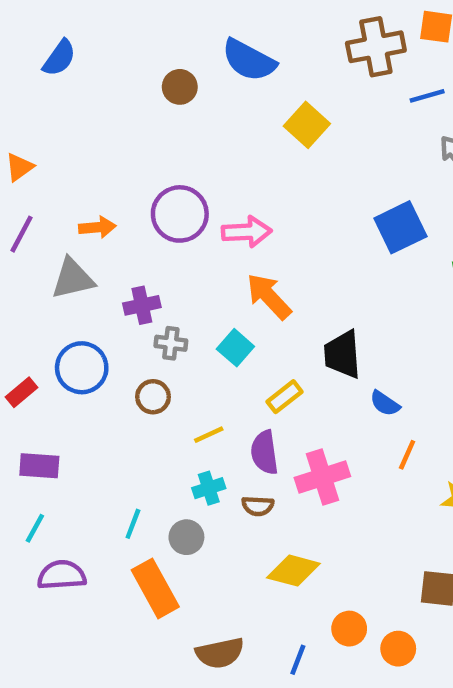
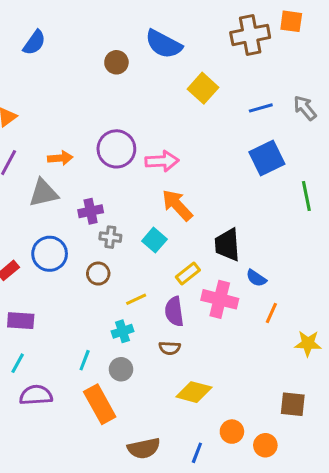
blue line: (427, 96) -> (261, 108), moved
pink cross: (322, 477) -> (220, 299), moved, turned 32
cyan cross: (209, 488) -> (123, 331), moved

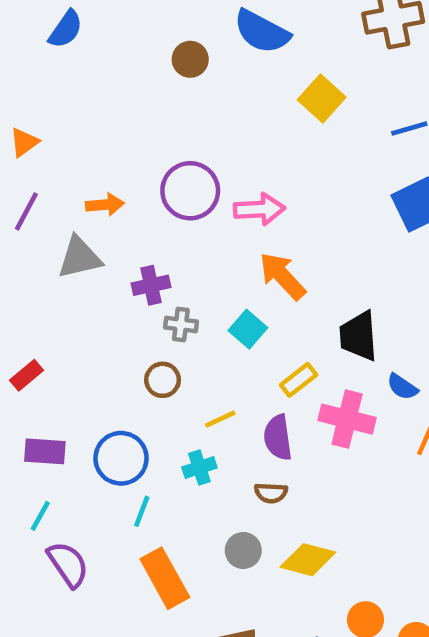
blue circle: (50, 254) -> (121, 458), moved
gray circle: (121, 369) -> (243, 551), moved
purple semicircle: (36, 395) -> (68, 564), turned 60

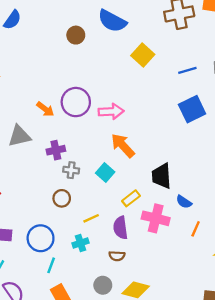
orange arrow: (105, 205) -> (45, 109), moved, turned 42

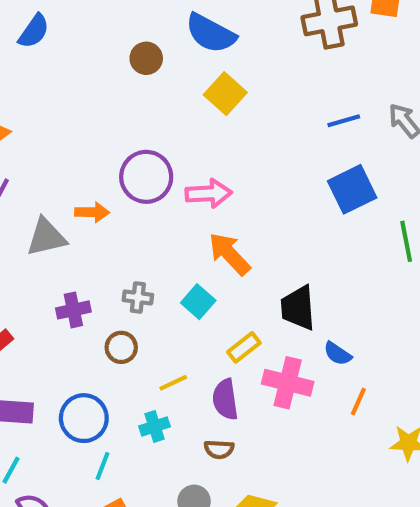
yellow square: (143, 55) -> (225, 94), moved
orange arrow: (45, 109) -> (92, 212), moved, turned -36
purple cross: (56, 150) -> (73, 310), moved

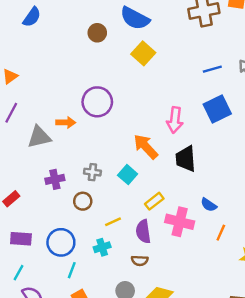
pink arrow: (209, 193) -> (175, 120), moved, turned 100
black trapezoid: (298, 308) -> (186, 159), moved

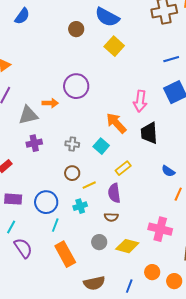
purple cross: (55, 179) -> (34, 143), moved
brown circle: (83, 201) -> (72, 173), moved
pink cross: (180, 222) -> (160, 229), moved

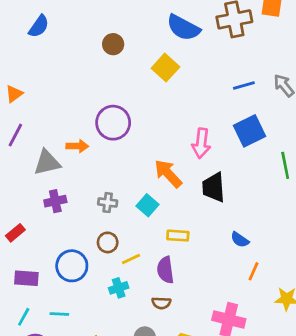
blue semicircle: (107, 17) -> (183, 28), moved
yellow rectangle: (123, 168) -> (178, 236), turned 42
blue circle: (46, 202) -> (72, 266), moved
cyan line: (55, 225) -> (59, 314), moved, turned 72

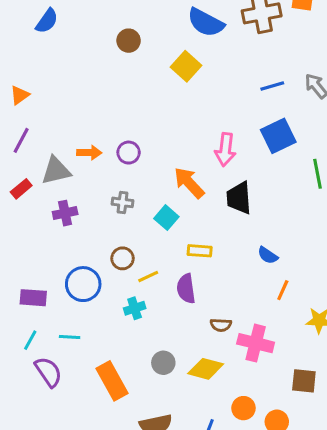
purple circle: (113, 123) -> (129, 153), moved, size x0.6
gray cross: (108, 203) -> (122, 202), moved
red rectangle: (15, 233) -> (21, 189), moved
brown semicircle: (161, 303) -> (221, 325), moved

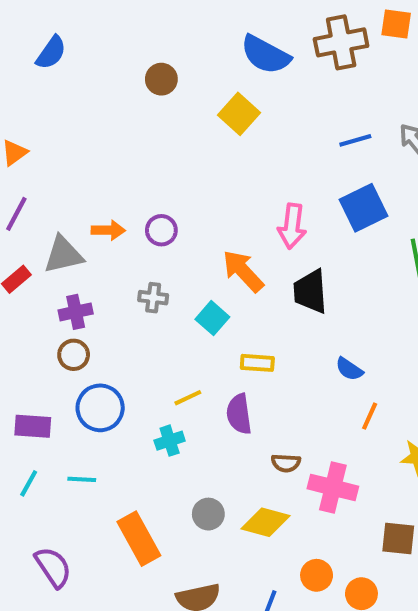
brown circle: (122, 258) -> (74, 355), moved
purple semicircle: (48, 372) -> (53, 567), moved

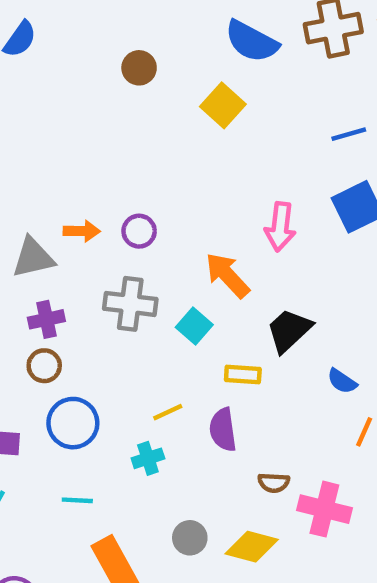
black trapezoid: (310, 291) -> (289, 330), moved, turned 51
gray cross: (153, 298) -> (130, 304), size x1.6
cyan line: (82, 479) -> (77, 500), moved

